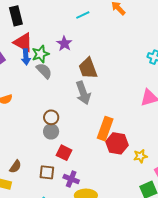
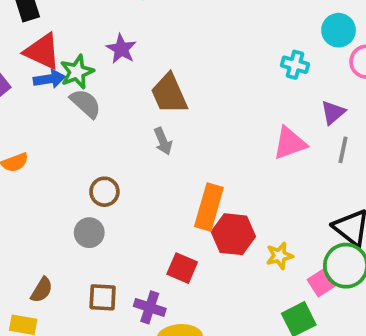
blue arrow: (26, 57) -> (49, 79), turned -91
gray arrow: (83, 93) -> (163, 141), size x0.6
gray circle: (51, 131) -> (89, 233), moved
red square: (64, 153) -> (182, 268), moved

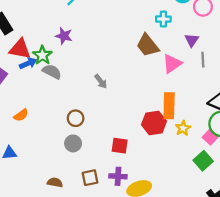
brown trapezoid: (169, 94) -> (148, 45), moved
orange rectangle: (209, 207) -> (169, 106), moved
red square: (182, 268) -> (120, 146), moved
brown semicircle: (42, 290) -> (55, 182), turned -96

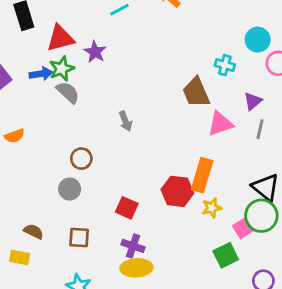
red triangle: (20, 49) -> (60, 38), moved, turned -40
purple cross: (118, 176) -> (133, 246), moved

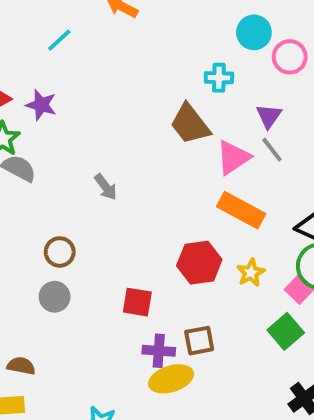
gray line: (260, 129) -> (272, 150), moved, turned -36
orange rectangle: (202, 175) -> (241, 210), moved, turned -64
brown square: (79, 238) -> (199, 341), moved

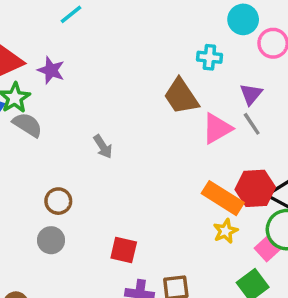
orange rectangle: (241, 210) -> (223, 198), moved
red hexagon: (199, 263) -> (255, 188), moved

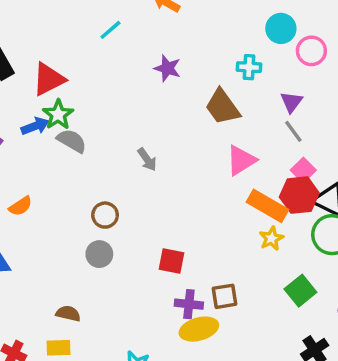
purple star: (51, 70) -> (167, 68), moved
pink triangle: (217, 128) -> (241, 160), moved
pink square: (267, 249) -> (303, 170), moved

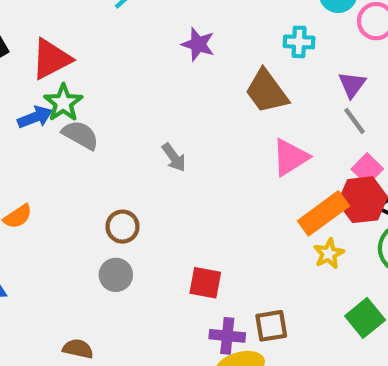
orange rectangle: (268, 206) -> (323, 213), turned -66

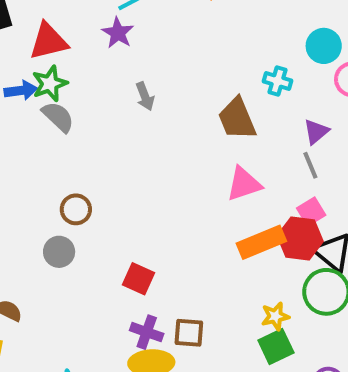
purple star: (198, 44) -> (118, 33), moved
gray arrow: (174, 157) -> (145, 96), moved
yellow star: (329, 254) -> (275, 316), moved

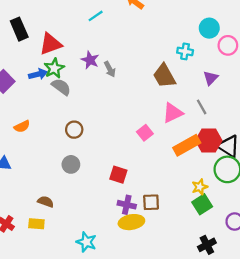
purple star: (118, 33) -> (90, 60), moved
gray line: (310, 165) -> (202, 107), moved
brown circle: (76, 209) -> (74, 130), moved
pink square: (311, 212) -> (145, 133), moved

